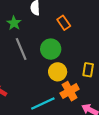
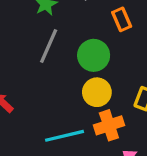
gray line: (21, 49) -> (49, 46), turned 35

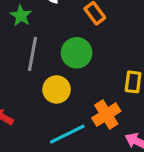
yellow circle: (97, 92) -> (57, 89), moved

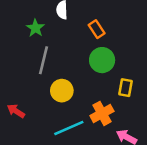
green circle: (77, 53) -> (102, 60), moved

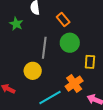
gray line: (43, 60) -> (44, 48), moved
yellow circle: (62, 91) -> (33, 71), moved

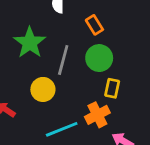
green star: (16, 24) -> (30, 43), moved, size x1.6
yellow rectangle: (90, 62) -> (112, 88), moved

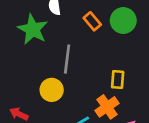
green star: (30, 43) -> (33, 29), moved
green circle: (99, 58) -> (123, 21), moved

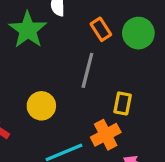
gray line: (67, 59) -> (87, 70), moved

